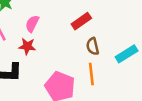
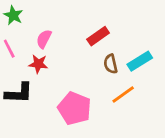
cyan rectangle: (127, 54) -> (140, 61), moved
orange line: (91, 74) -> (123, 94), moved, turned 60

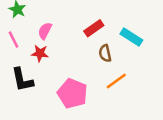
cyan rectangle: (140, 61) -> (131, 37), moved, turned 65
black L-shape: (19, 93) -> (22, 80), turned 76

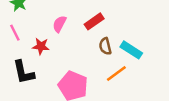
pink semicircle: (45, 31) -> (59, 24), moved
cyan rectangle: (131, 37) -> (131, 50), moved

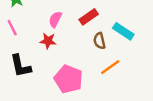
red star: (41, 46) -> (48, 41), moved
cyan rectangle: (131, 50) -> (123, 31), moved

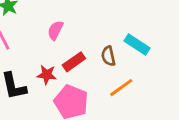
red rectangle: (89, 17) -> (74, 62), moved
red star: (48, 41) -> (47, 75), moved

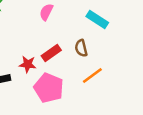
pink semicircle: (55, 30) -> (46, 12), moved
cyan rectangle: (137, 45) -> (97, 19), moved

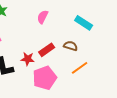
brown semicircle: (81, 48) -> (71, 46), turned 120
pink pentagon: (49, 88) -> (45, 78), turned 30

